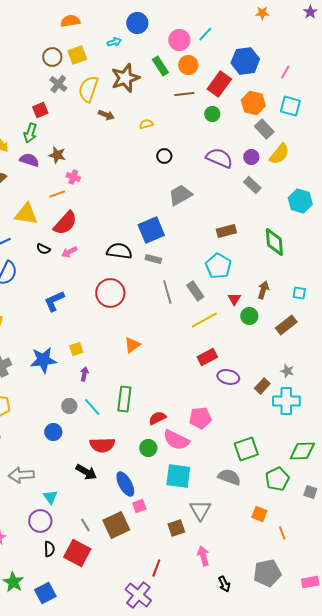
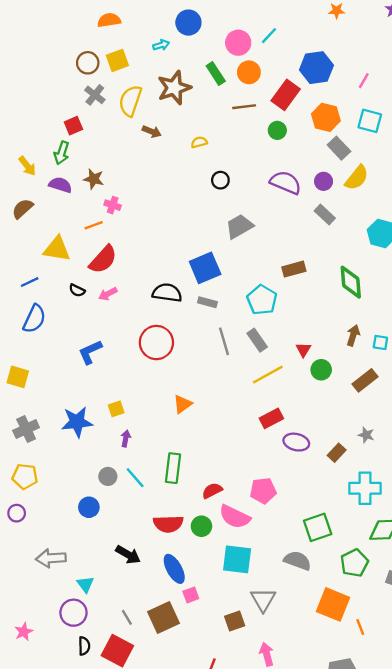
cyan pentagon: (218, 266) -> (262, 300), moved
brown arrow: (263, 290) -> (353, 335), moved
cyan cross: (286, 401) -> (365, 488), moved
red semicircle: (102, 445) -> (168, 524), moved
orange square: (259, 514) -> (333, 604), size x1.8

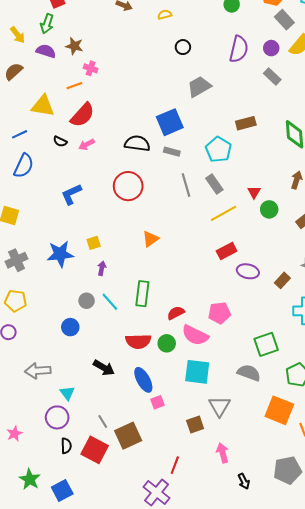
purple semicircle: (286, 183) -> (239, 49), turned 80
brown square: (164, 617) -> (128, 436), moved

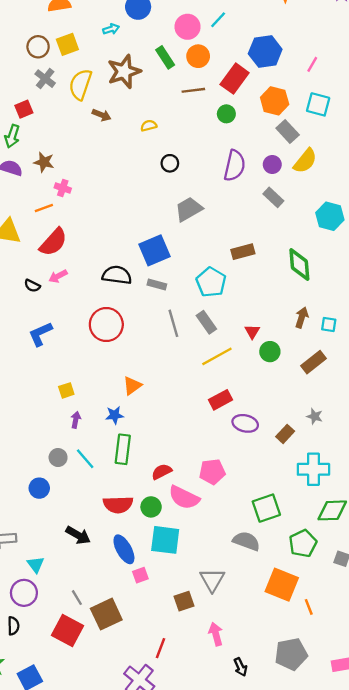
black semicircle: (60, 141) -> (32, 286), moved
blue star: (60, 254) -> (115, 415), moved, size x0.6
cyan square: (197, 372) -> (165, 540), moved
black semicircle: (66, 446) -> (13, 626), moved

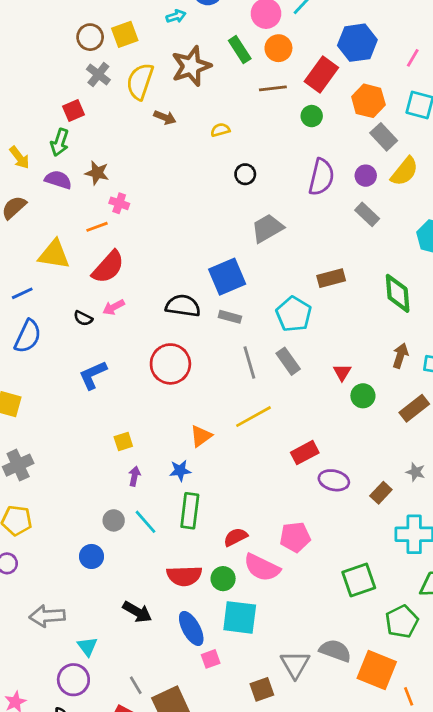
yellow line: (217, 356) -> (254, 417), moved
gray semicircle: (246, 541) -> (335, 651), moved

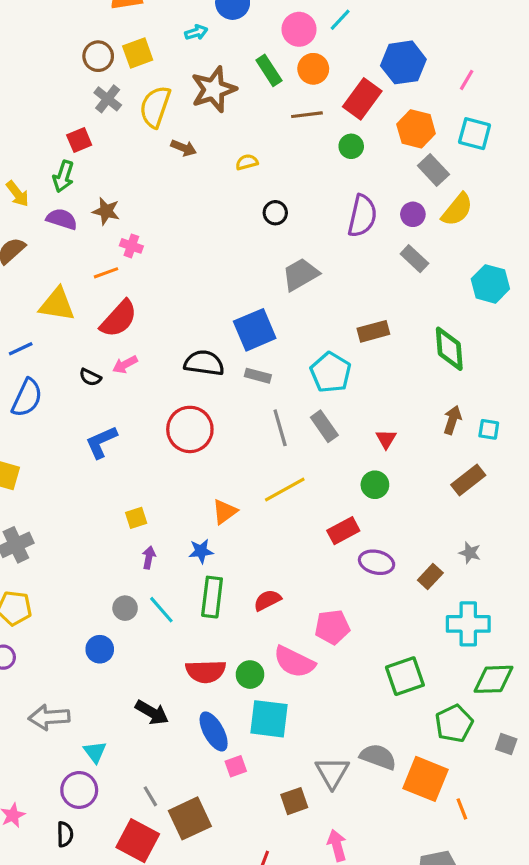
green circle: (363, 396) -> (375, 485), moved
red semicircle: (236, 537) -> (267, 600), moved

